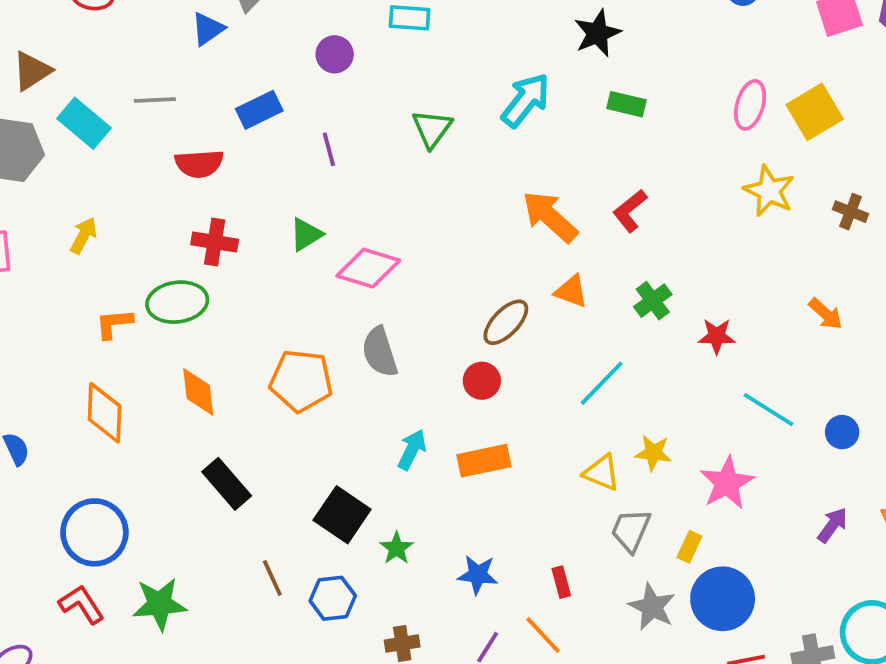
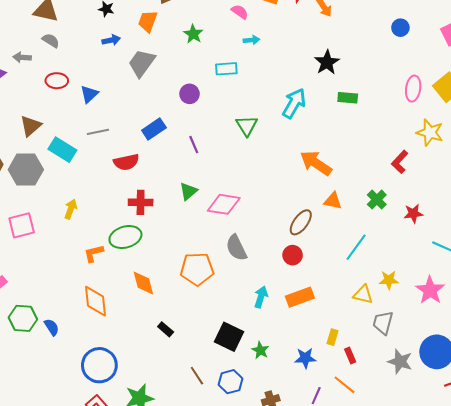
blue triangle: (208, 29) -> (89, 94), moved
red L-shape: (630, 211) -> (400, 162), moved
black rectangle: (227, 484) -> (166, 329), size x0.6
yellow rectangle: (689, 547) -> (332, 337), moved

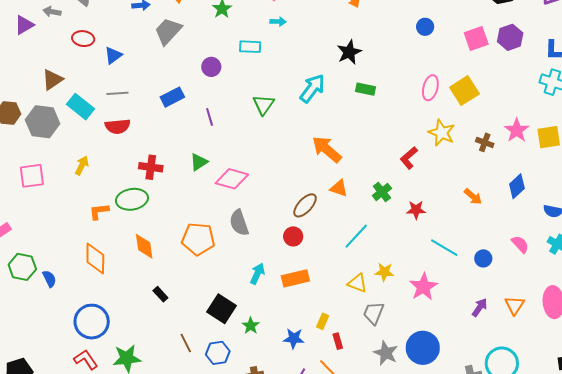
red semicircle: (126, 162) -> (118, 126), moved

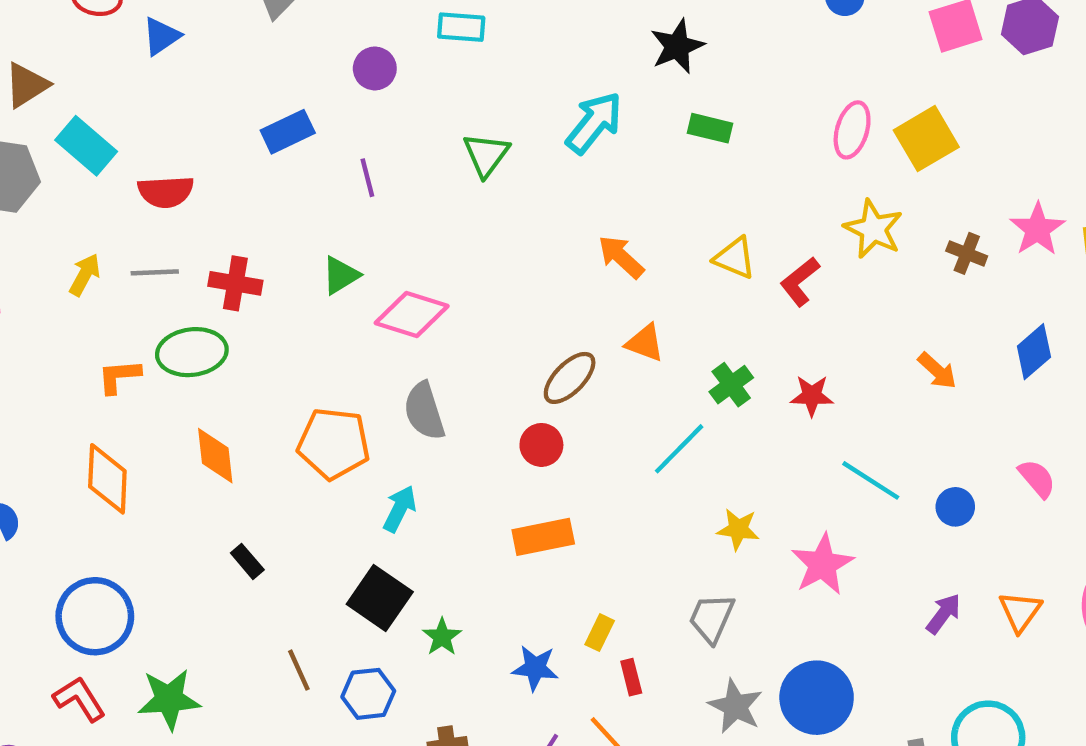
gray line: (117, 93) -> (155, 272), moved
orange arrow: (327, 149) -> (621, 257), size x0.7
green cross: (382, 192) -> (731, 385), moved
cyan arrow: (257, 274) -> (400, 509), moved
yellow triangle: (357, 283) -> (735, 258), moved

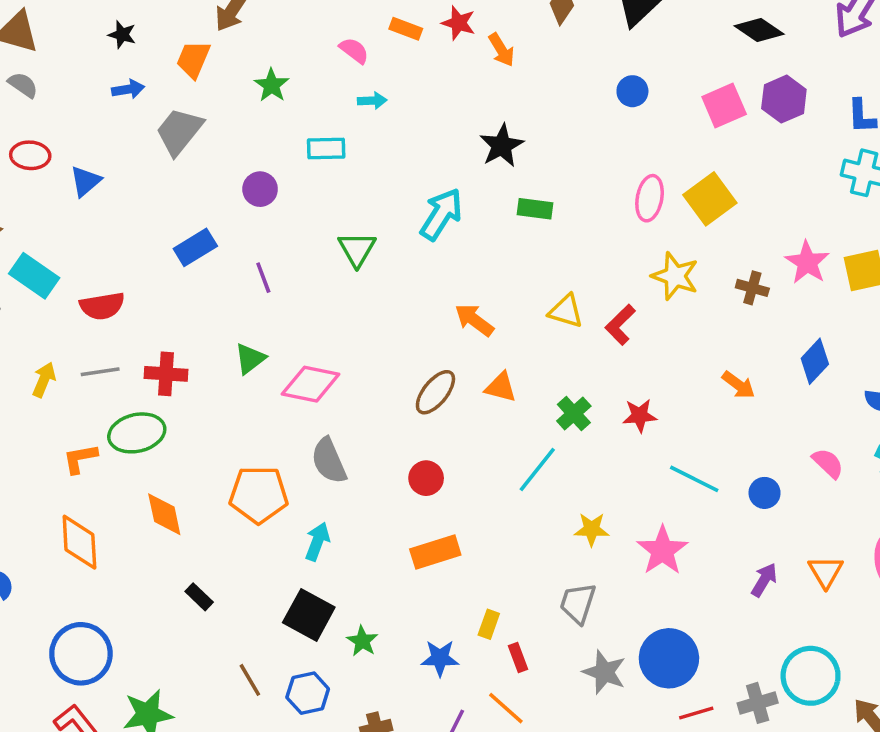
brown ellipse: (570, 378) -> (435, 392), moved

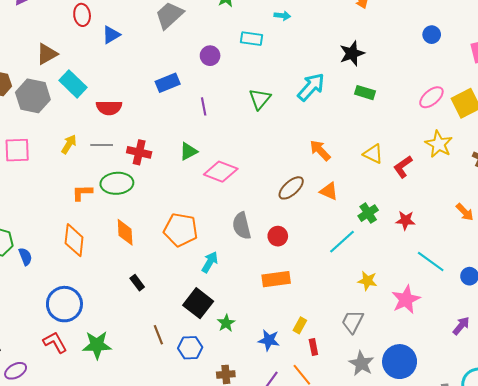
red ellipse: (30, 155) -> (82, 15), turned 70
pink ellipse: (650, 198) -> (431, 97), turned 30
gray semicircle: (329, 461) -> (242, 226), moved

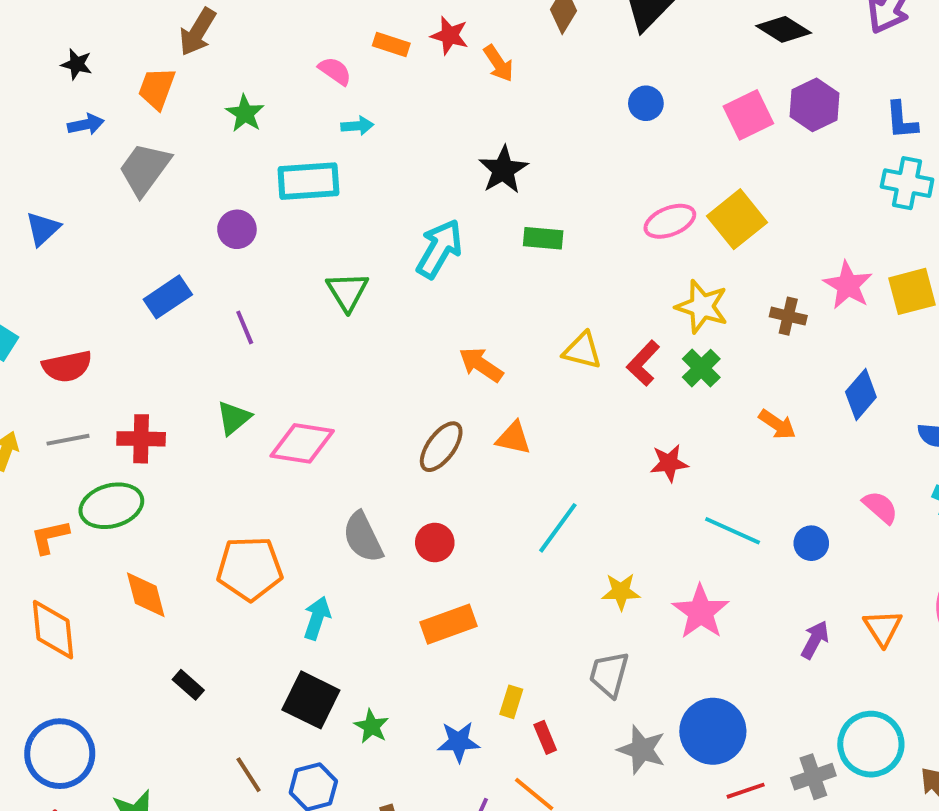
cyan rectangle: (252, 39) -> (308, 181), size x1.4
pink ellipse: (431, 97) -> (670, 221), turned 30
green cross: (368, 213) -> (701, 368), moved

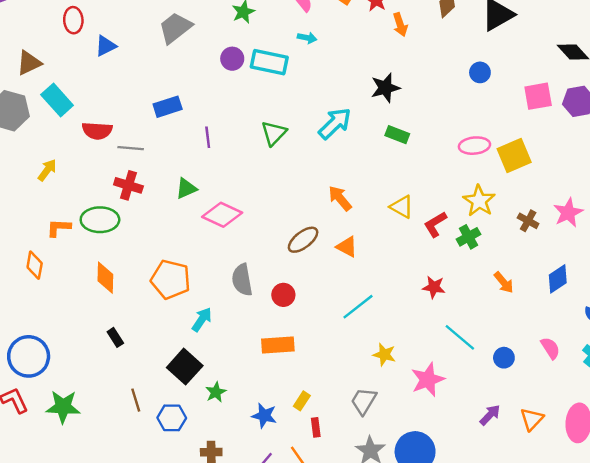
purple circle: (237, 229) -> (232, 59), moved
gray line: (68, 440) -> (131, 148), moved
orange diamond: (53, 630) -> (35, 265), moved, size x0.7

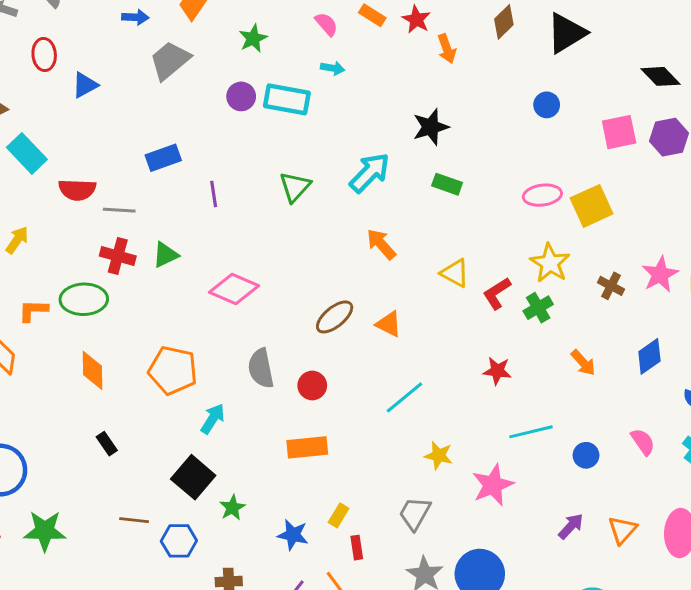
green triangle: (186, 188) -> (165, 255), moved
orange arrow: (340, 198) -> (381, 244), moved
cyan line: (460, 337) -> (531, 432), turned -52
brown line: (136, 400) -> (134, 520), turned -65

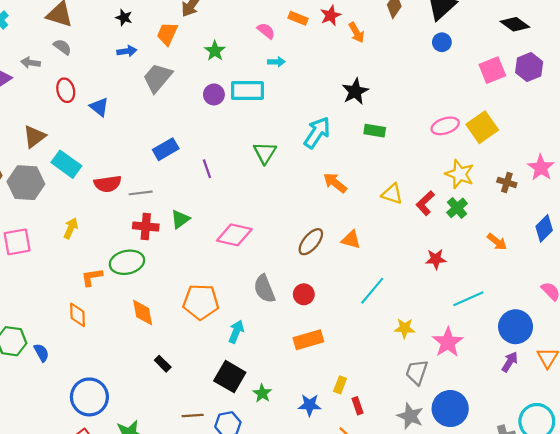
red star: (416, 19) -> (331, 15), turned 30
blue triangle: (85, 85) -> (99, 107), turned -42
blue circle: (547, 105) -> (442, 42), moved
blue circle: (586, 455) -> (516, 327), moved, size x1.8
gray trapezoid: (415, 513) -> (417, 372), moved

